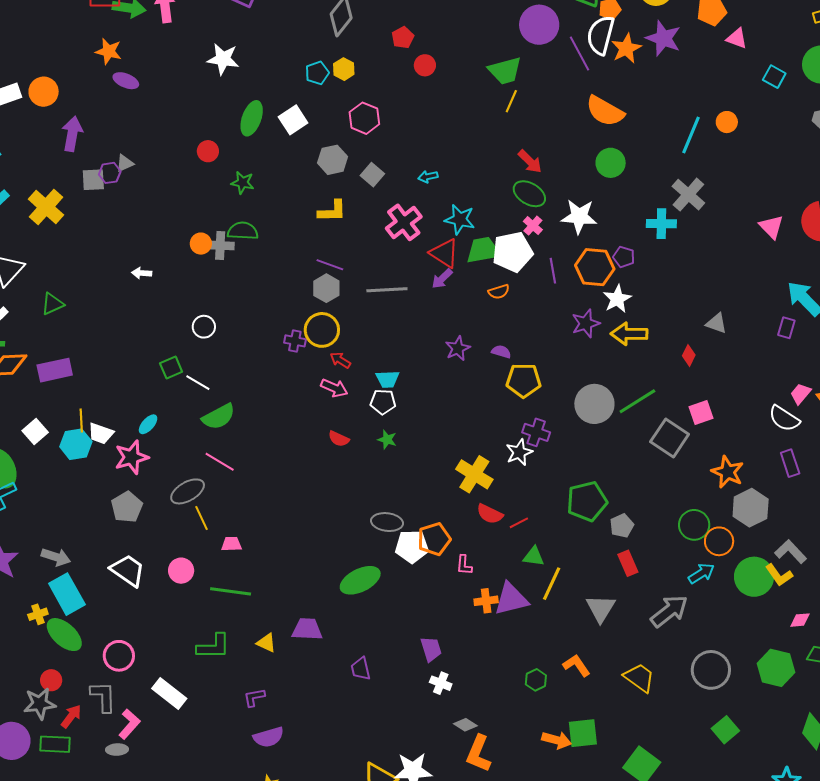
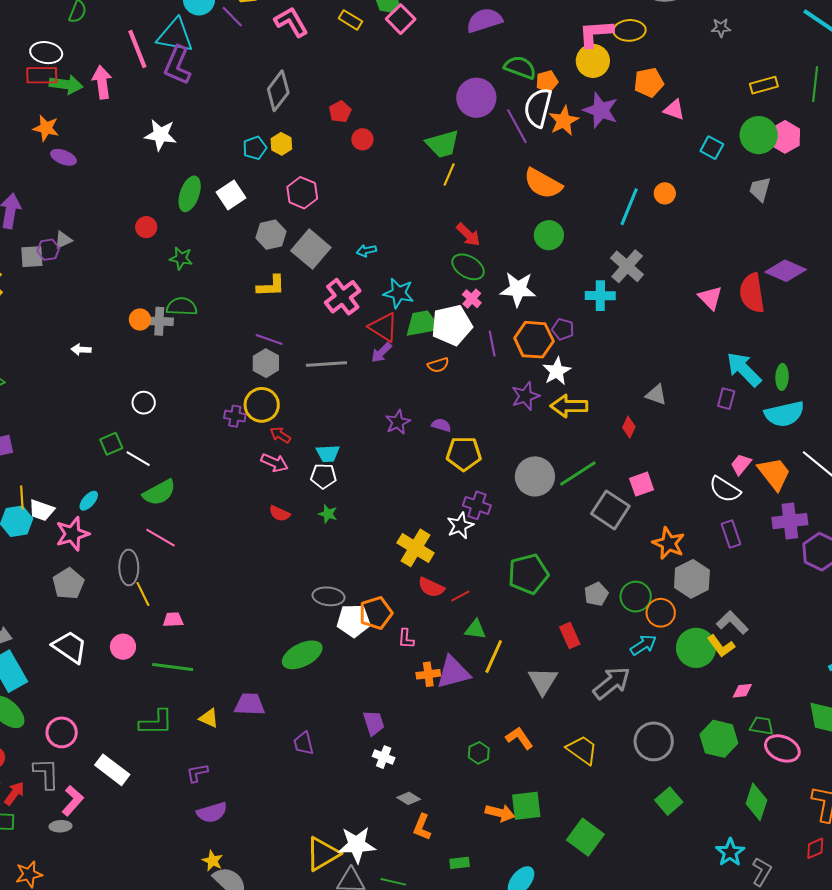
gray square: (372, 175) -> (311, 249), size x1.6
gray ellipse: (188, 491) -> (129, 567), turned -60
gray pentagon: (622, 526) -> (596, 594), moved
orange L-shape: (479, 754) -> (422, 827), size x0.7

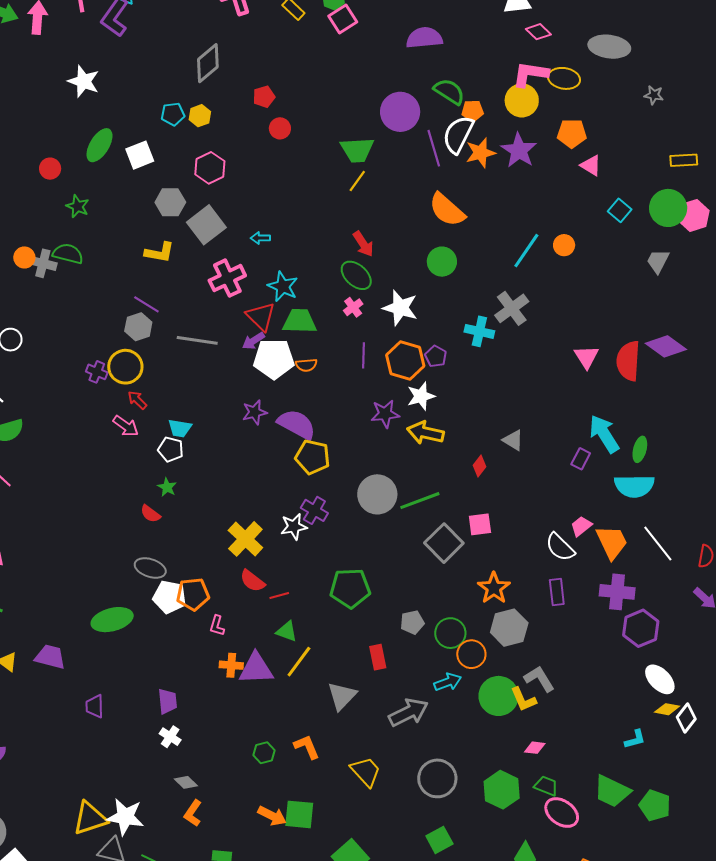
white pentagon: (452, 325) -> (274, 359), moved
purple semicircle: (441, 425) -> (297, 424), size x2.0
red semicircle: (280, 514) -> (150, 514), moved

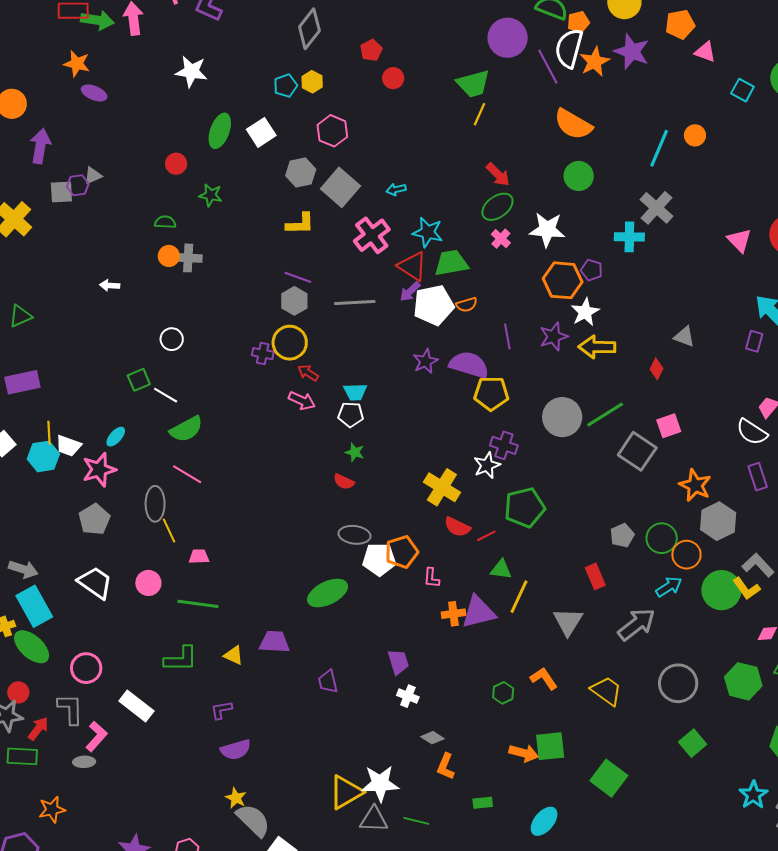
green semicircle: (68, 254) -> (165, 222), moved, size x0.7
green ellipse: (356, 275) -> (497, 207), turned -68
purple line: (364, 355) -> (507, 336), moved
green pentagon: (350, 588) -> (525, 508), moved

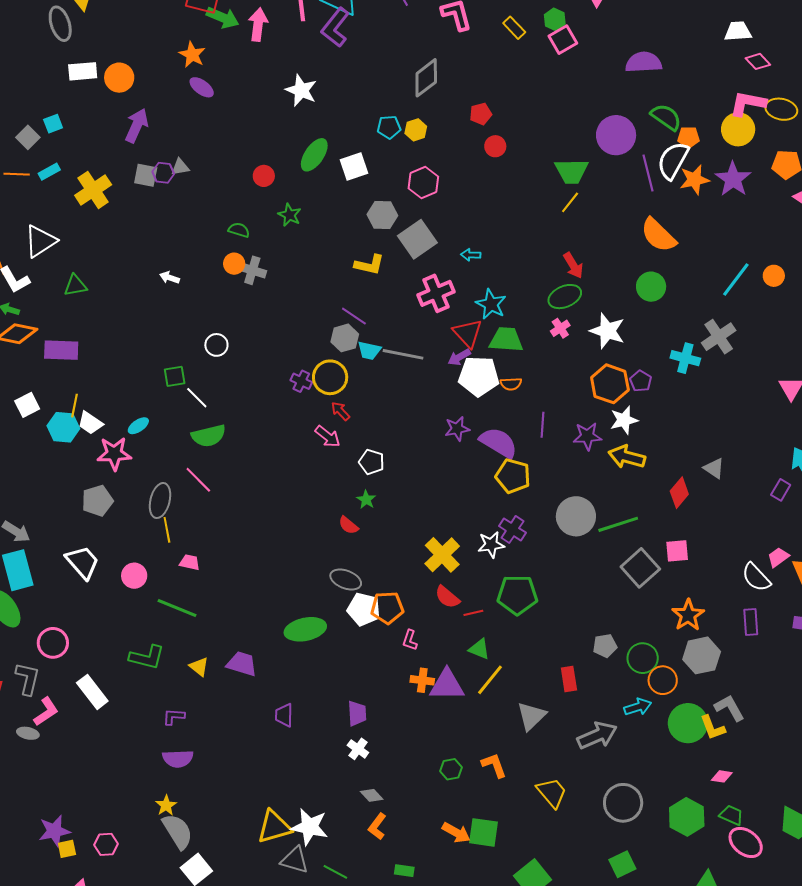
red diamond: (657, 369) -> (679, 493), size x1.4
cyan trapezoid: (355, 392) -> (369, 351), moved

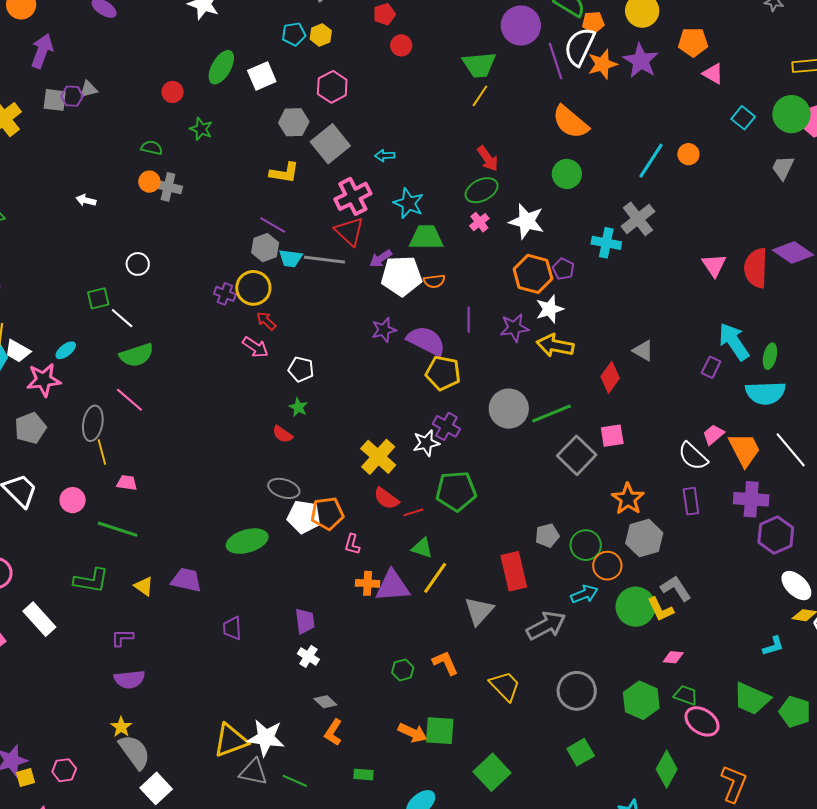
red triangle: (468, 333) -> (349, 231), moved
red rectangle: (569, 679) -> (514, 571), size x1.5

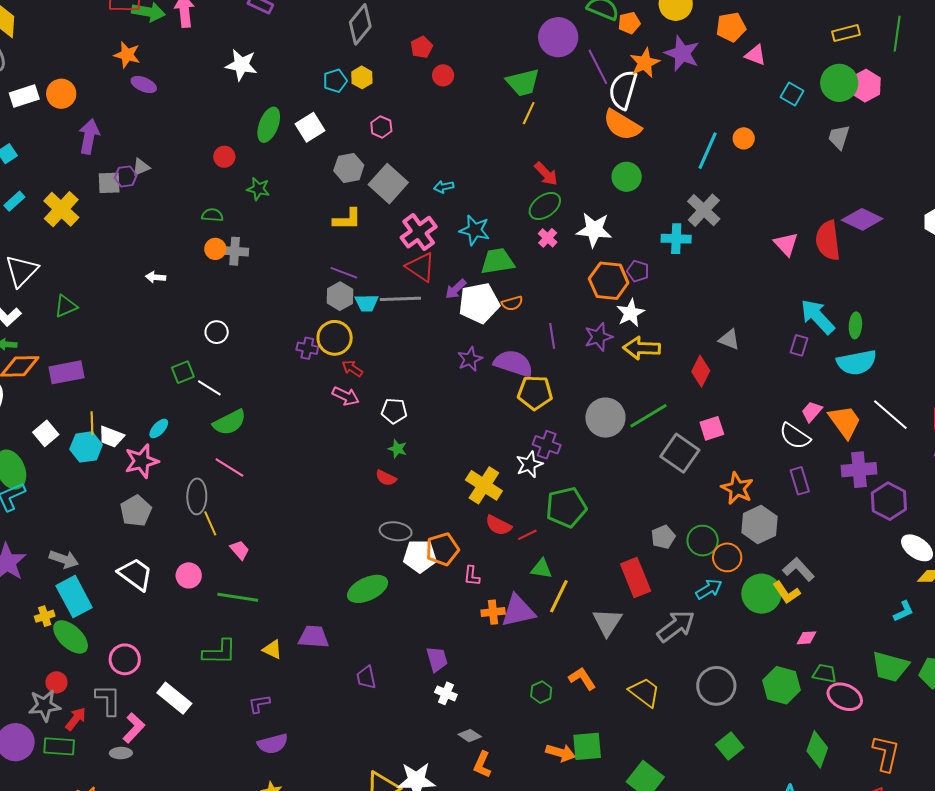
white semicircle: (580, 47) -> (623, 90), moved
pink hexagon: (332, 87) -> (381, 127), size x0.7
pink trapezoid: (127, 483) -> (240, 550), turned 50

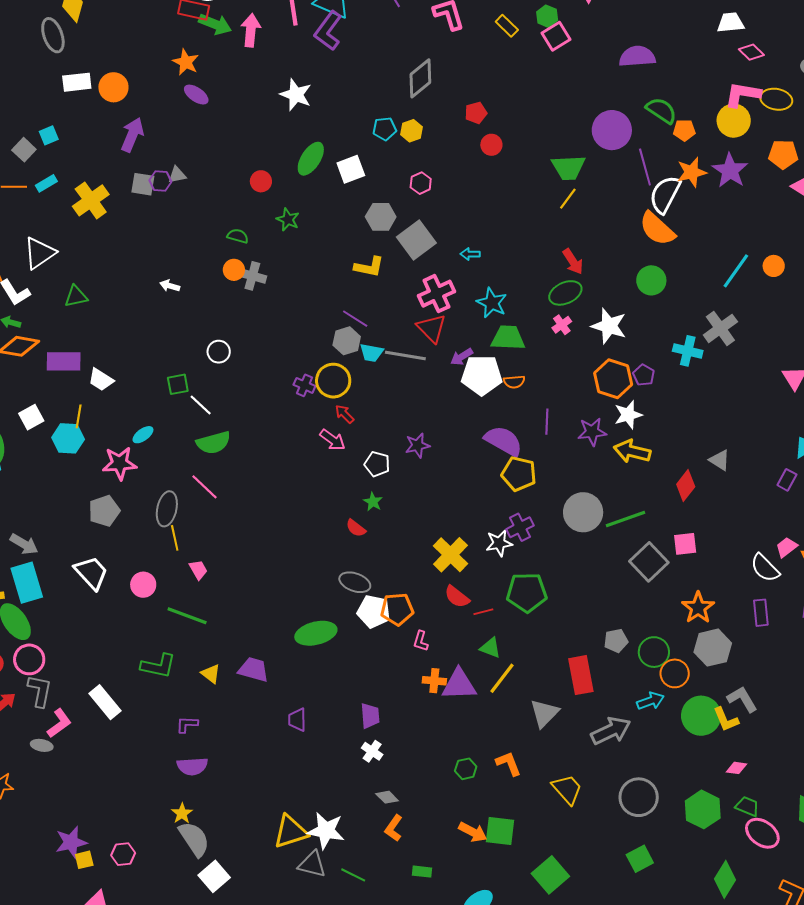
purple star: (470, 359) -> (417, 445), moved
white trapezoid: (111, 437) -> (101, 380), moved
purple cross: (547, 445) -> (520, 527), turned 32
pink circle: (125, 659) -> (29, 659), moved

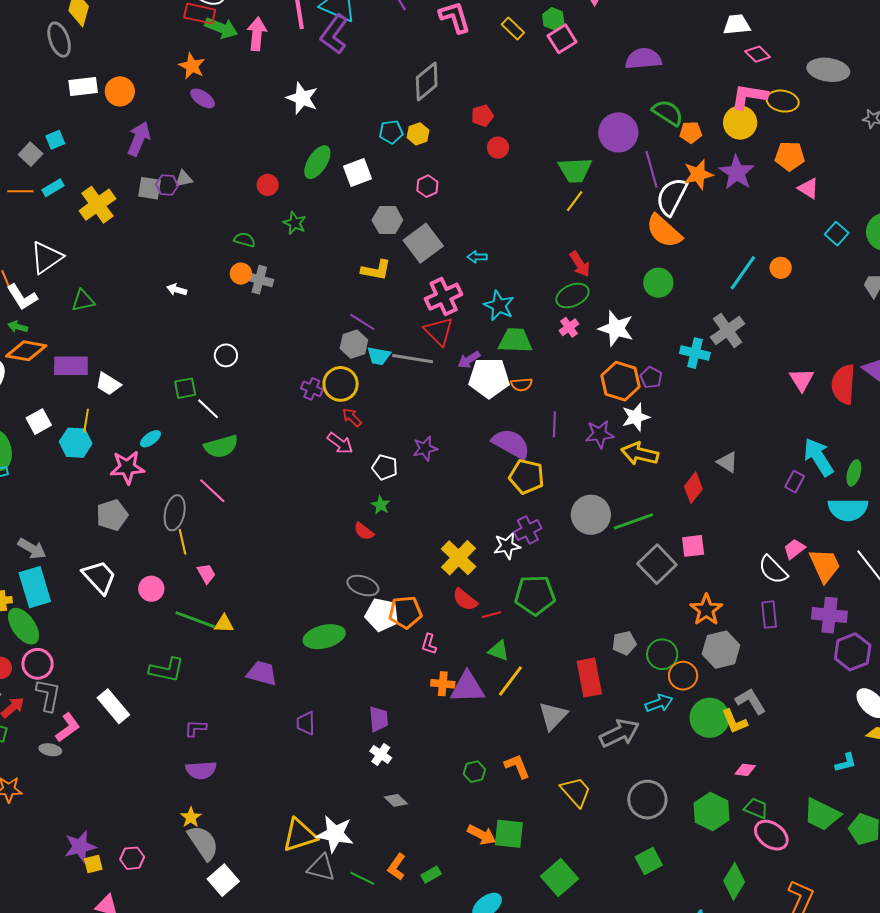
yellow triangle: (211, 674) -> (224, 624), moved, turned -35
orange L-shape: (394, 828) -> (397, 867), moved
green rectangle: (422, 872) -> (431, 875), turned -36

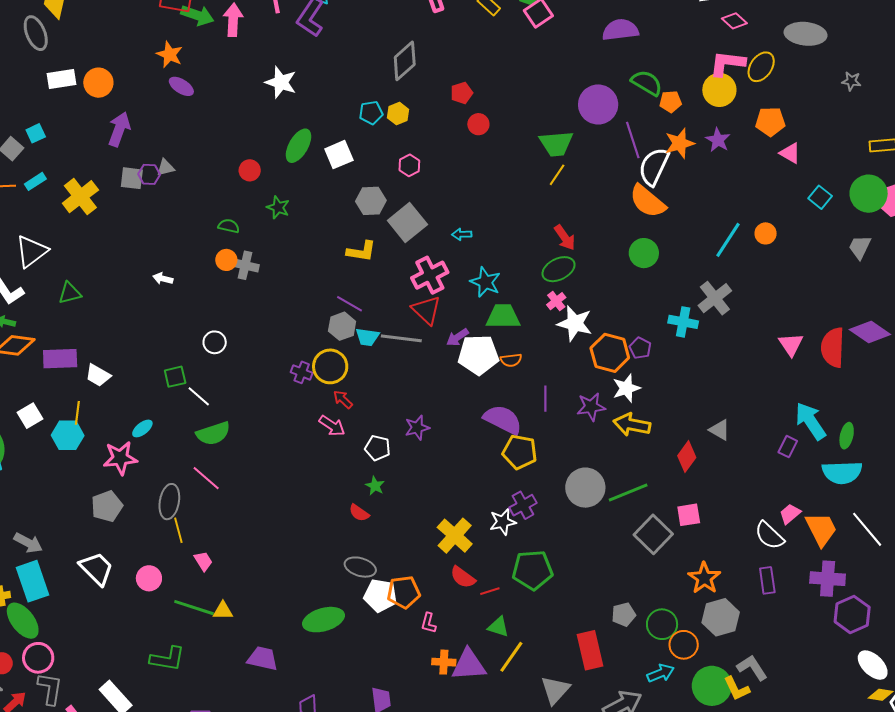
yellow ellipse: (783, 101) -> (761, 67), turned -64
purple star: (737, 172) -> (718, 140), size x0.7
white star: (616, 328) -> (575, 323), moved

